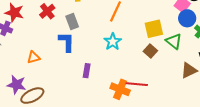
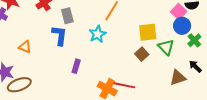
cyan star: (113, 42) -> (98, 34), moved
orange triangle: (34, 57) -> (25, 47), turned 32

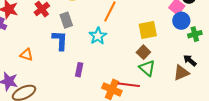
green cross: (194, 40) -> (195, 34), turned 32
green triangle: (166, 47) -> (147, 68), moved
black arrow: (195, 66) -> (190, 60), moved

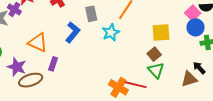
gray rectangle: (66, 20) -> (91, 14), moved
blue L-shape: (60, 40) -> (73, 32), turned 30
orange triangle: (27, 55) -> (38, 43), size x1.5
purple rectangle: (79, 70) -> (53, 64), moved

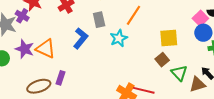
purple rectangle: (53, 64) -> (60, 78), moved
purple star: (17, 67) -> (25, 49), moved
green triangle: (156, 70) -> (179, 73), moved

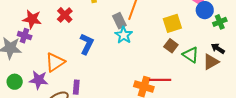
gray rectangle: (99, 20) -> (119, 21), moved
purple star: (25, 49) -> (39, 80), moved
orange triangle: (46, 49) -> (55, 62), turned -45

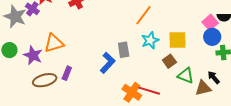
gray rectangle: (119, 21) -> (124, 50), moved
cyan star: (124, 35) -> (150, 40), moved
blue L-shape: (87, 44) -> (108, 63), moved
green triangle: (191, 55) -> (186, 76), turned -30

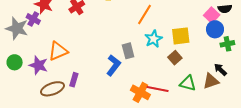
green triangle: (186, 76) -> (188, 83), moved

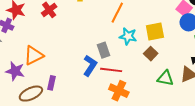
cyan star: (154, 39) -> (128, 36), turned -30
red line: (158, 89) -> (111, 70), moved

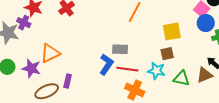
cyan star: (128, 36) -> (156, 71), moved
gray rectangle: (103, 50) -> (120, 49), turned -70
brown square: (151, 54) -> (167, 54), turned 32

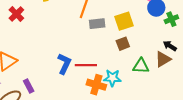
gray rectangle: (120, 49) -> (97, 24), moved
cyan star: (156, 71) -> (112, 78), moved
purple rectangle: (68, 81) -> (29, 86), turned -32

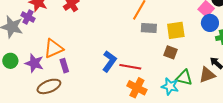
brown square: (123, 44) -> (171, 52), turned 32
cyan star: (112, 78) -> (170, 86), moved
purple rectangle: (29, 86) -> (64, 66), moved

